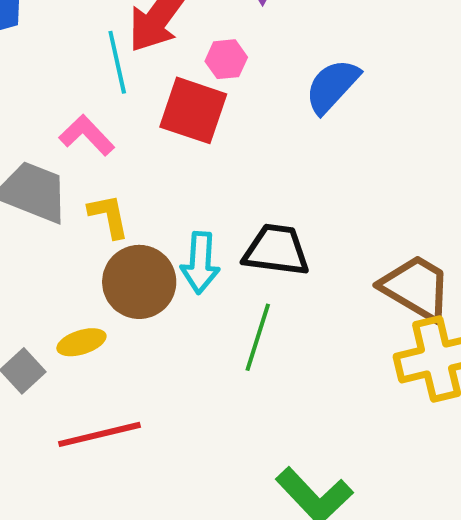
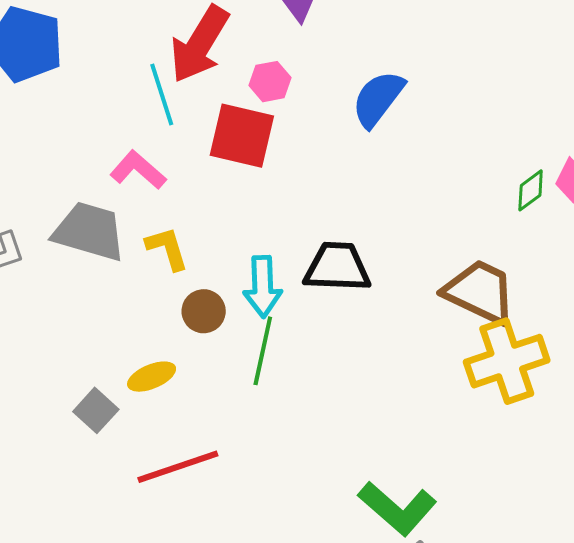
brown circle: (139, 282) -> (204, 311), size x0.6
green line: (258, 337) -> (263, 351), moved

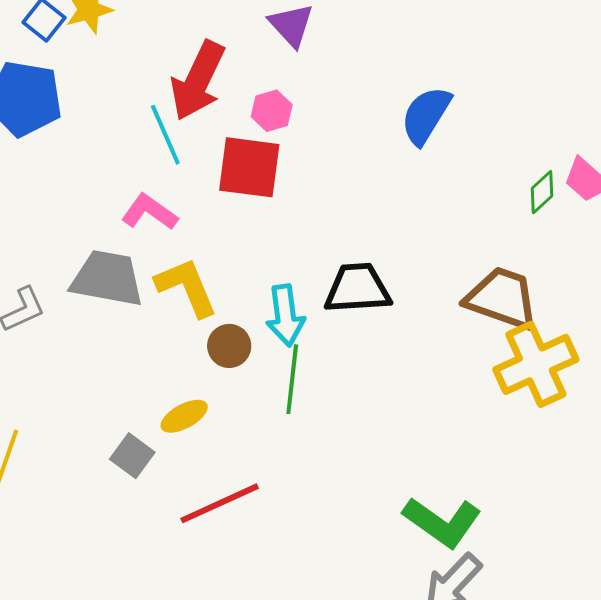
blue semicircle: (378, 99) -> (426, 115), moved
yellow L-shape: (167, 248) -> (187, 287), size x1.4

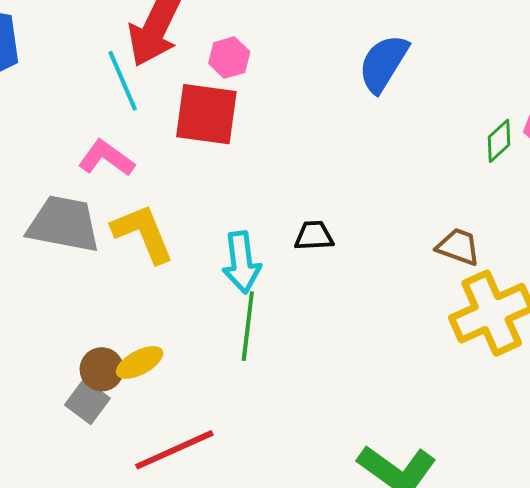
black trapezoid: (358, 288) -> (314, 236), size x0.6
brown trapezoid: (502, 298) -> (458, 247), size x0.6
brown circle: (229, 346) -> (102, 369), moved

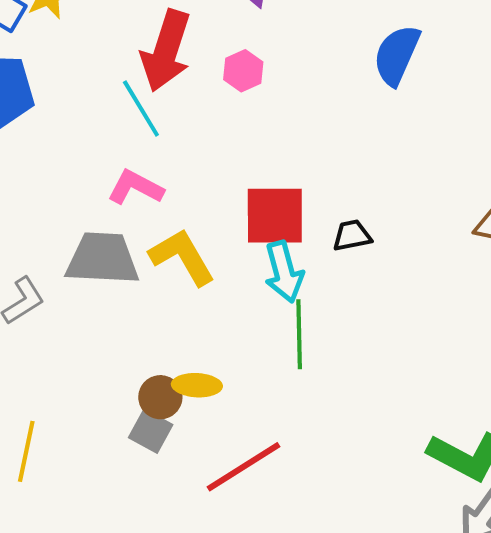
red square: (206, 114) -> (275, 216), moved
yellow ellipse: (140, 362) -> (197, 385), turned 39

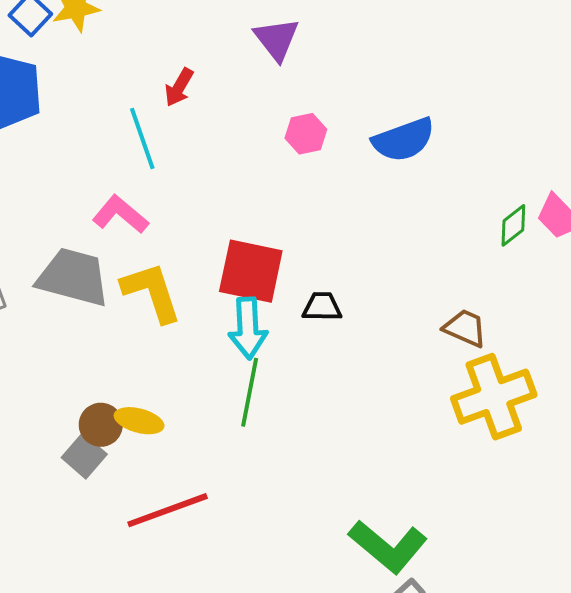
red arrow: (166, 51) -> (179, 87), size x0.5
blue semicircle: (397, 55) -> (404, 140), turned -146
pink hexagon: (243, 71) -> (306, 134), moved

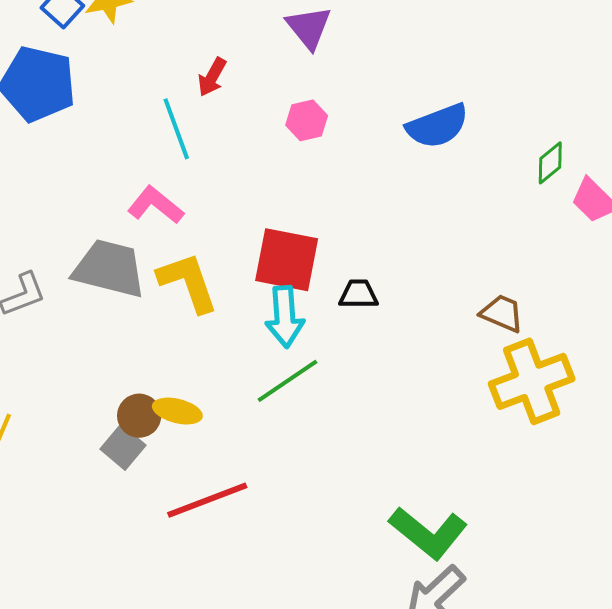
pink hexagon: (306, 134) -> (307, 120), moved
green diamond: (513, 225) -> (550, 163), moved
green line: (250, 392) -> (287, 381), turned 46

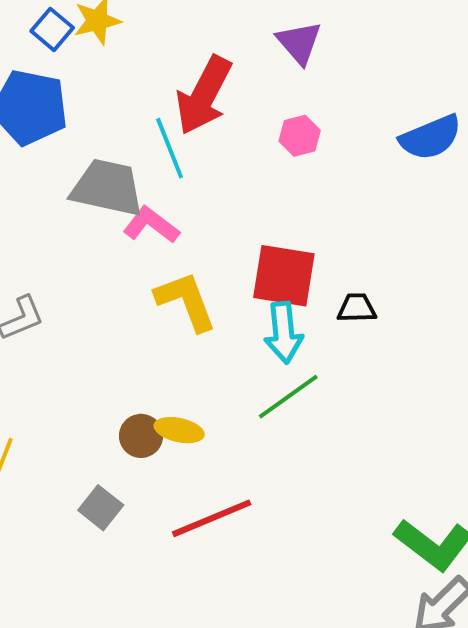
red arrow: (212, 77) -> (204, 95), size x2.0
gray trapezoid: (109, 269) -> (107, 188), moved
gray square: (123, 447) -> (101, 508), moved

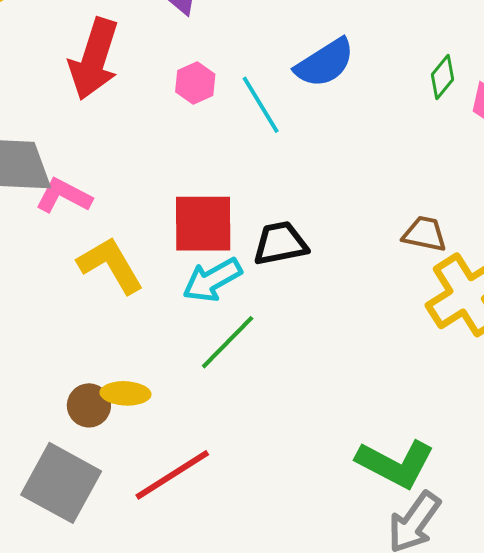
cyan line: (170, 148) -> (261, 105), moved
black trapezoid: (357, 308) -> (280, 243), size x1.4
cyan arrow: (284, 333) -> (212, 280), turned 76
gray square: (101, 508) -> (61, 483), size x1.8

